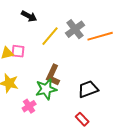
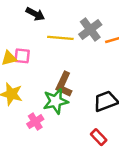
yellow line: (50, 36) -> (60, 38), turned 55

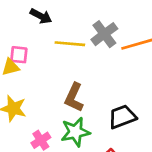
pink square: (22, 56) -> (19, 55), moved
green star: (56, 101) -> (75, 132), moved

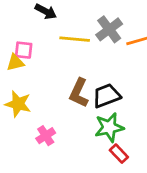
black trapezoid: (122, 117) -> (106, 96), moved
green star: (75, 132) -> (109, 127), moved

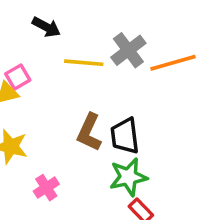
pink square: (24, 50) -> (18, 77), turned -36
black trapezoid: (106, 96) -> (125, 136), turned -76

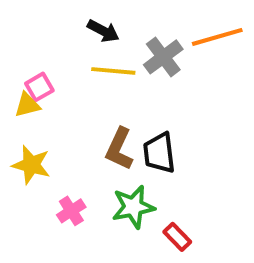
black arrow: (46, 27) -> (103, 31), moved
orange line: (173, 63) -> (217, 37), moved
green star: (128, 177) -> (133, 207), moved

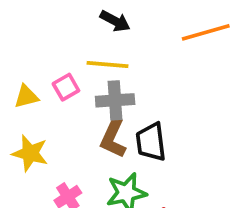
black arrow: (103, 31) -> (115, 21), moved
gray cross: (163, 57) -> (115, 100), moved, turned 33
pink square: (39, 87) -> (66, 87), moved

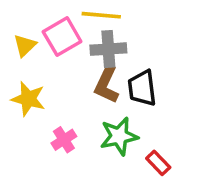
pink square: (66, 87) -> (62, 37), size x1.5
yellow triangle: (26, 97) -> (25, 45), turned -30

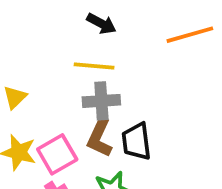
pink square: (62, 37) -> (57, 154), moved

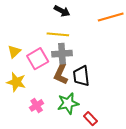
pink square: (57, 154) -> (38, 59), moved

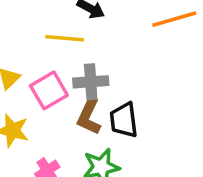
yellow line: (58, 34) -> (65, 38), moved

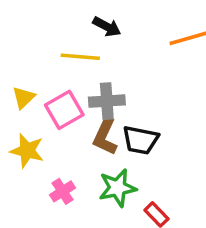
black trapezoid: (124, 120) -> (141, 140), turned -72

